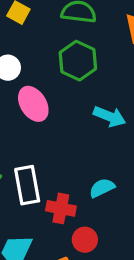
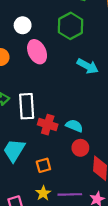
cyan semicircle: (102, 188) -> (74, 126), moved, turned 42
red circle: (85, 240) -> (80, 148), moved

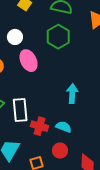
cyan arrow: (88, 66) -> (72, 93), moved, turned -114
red circle: (80, 148) -> (60, 151), moved

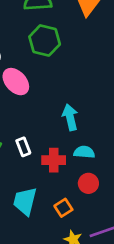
cyan arrow: (72, 93) -> (70, 117), moved
white rectangle: (20, 110) -> (23, 147), size x0.6

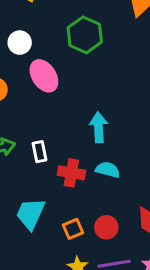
red circle: (88, 183) -> (106, 227), moved

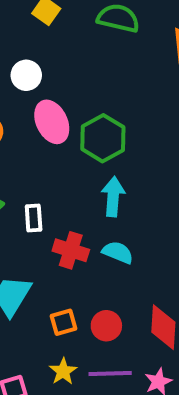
green hexagon: (85, 35) -> (103, 138), moved

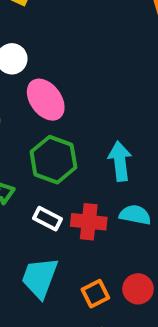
green hexagon: (103, 138) -> (53, 160), moved
white rectangle: (34, 218) -> (48, 219), moved, turned -48

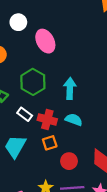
pink ellipse: (46, 100) -> (45, 41), moved
orange square: (95, 294) -> (50, 143), moved

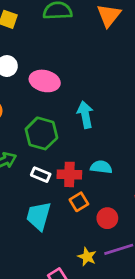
pink ellipse: (45, 41) -> (45, 81), turned -35
cyan arrow: (70, 88) -> (85, 115), moved

